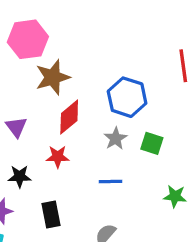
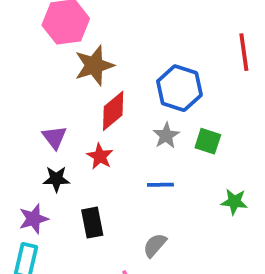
purple triangle: (16, 127) -> (54, 137), moved
red star: (58, 157) -> (100, 156), turned 30

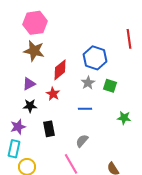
brown star: (94, 65) -> (34, 51), moved, turned 30
purple triangle: (54, 137) -> (29, 84), turned 40

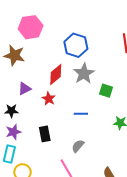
brown star: (34, 51) -> (14, 55), moved
blue hexagon: (95, 58) -> (76, 45), moved
gray star: (88, 83) -> (84, 73), moved, size x1.5
black star: (30, 106) -> (11, 111), moved

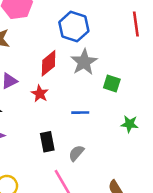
black rectangle: (45, 134) -> (47, 142), moved

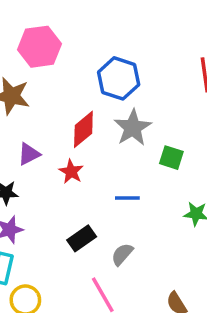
black rectangle: (47, 142) -> (82, 238), turned 66

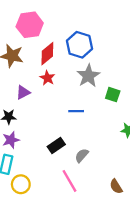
red diamond: (83, 129) -> (47, 54), moved
red star: (71, 172) -> (47, 78), moved
blue line: (127, 198) -> (76, 111), moved

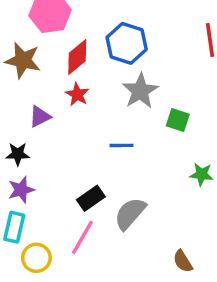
gray semicircle: (82, 155) -> (130, 214), size x1.5
pink line: (70, 181) -> (82, 237), moved, turned 60

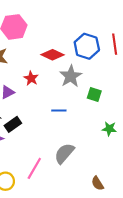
blue hexagon: (127, 43) -> (87, 46), moved
red diamond: (77, 57) -> (53, 55), moved, turned 65
black rectangle: (91, 198) -> (13, 124), moved

